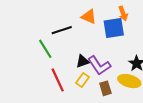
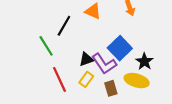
blue square: (114, 28) -> (120, 48), moved, turned -35
black line: (62, 30) -> (64, 26), turned -42

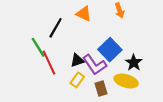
red line: (59, 79) -> (49, 63), moved

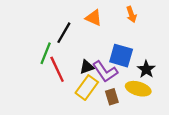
green line: (38, 47) -> (46, 53), turned 54
blue square: (110, 50) -> (121, 56), turned -30
yellow rectangle: (77, 80) -> (87, 88), size x1.5

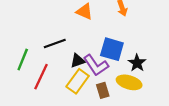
black line: (64, 33) -> (55, 43), moved, turned 40
green line: (46, 53) -> (23, 60), moved
red line: (57, 69) -> (41, 77), moved, turned 50

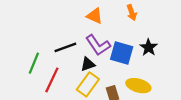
black star: (137, 63) -> (149, 47), moved
purple L-shape: (96, 65) -> (98, 45), moved

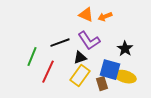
orange arrow: (132, 13) -> (105, 17), moved, turned 88
black star: (149, 47) -> (125, 49), moved
blue square: (122, 53) -> (110, 70), moved

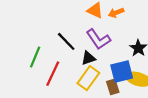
black line: (60, 43) -> (66, 41), turned 66
blue square: (110, 70) -> (122, 71), turned -30

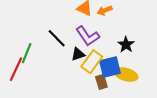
red line: (53, 74) -> (16, 69), moved
yellow rectangle: (88, 78) -> (92, 62), moved

